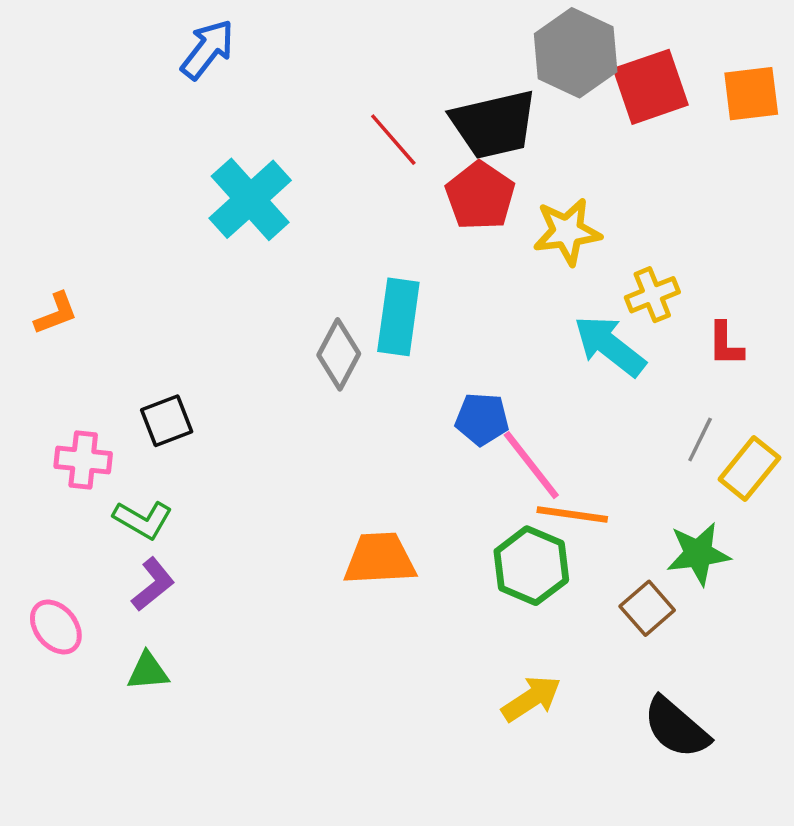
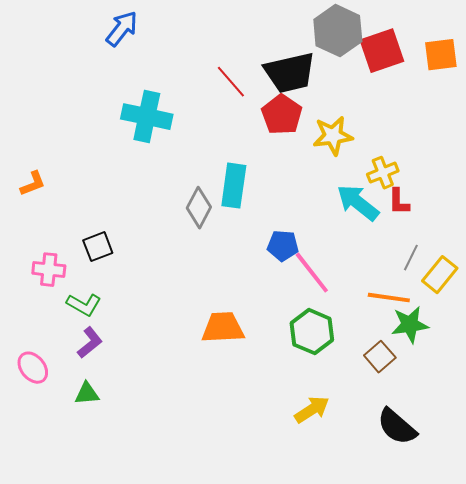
cyan cross: (250, 199) -> (147, 117), turned -36
red L-shape: (726, 344) -> (399, 202), moved
orange line: (572, 515) -> (389, 298), moved

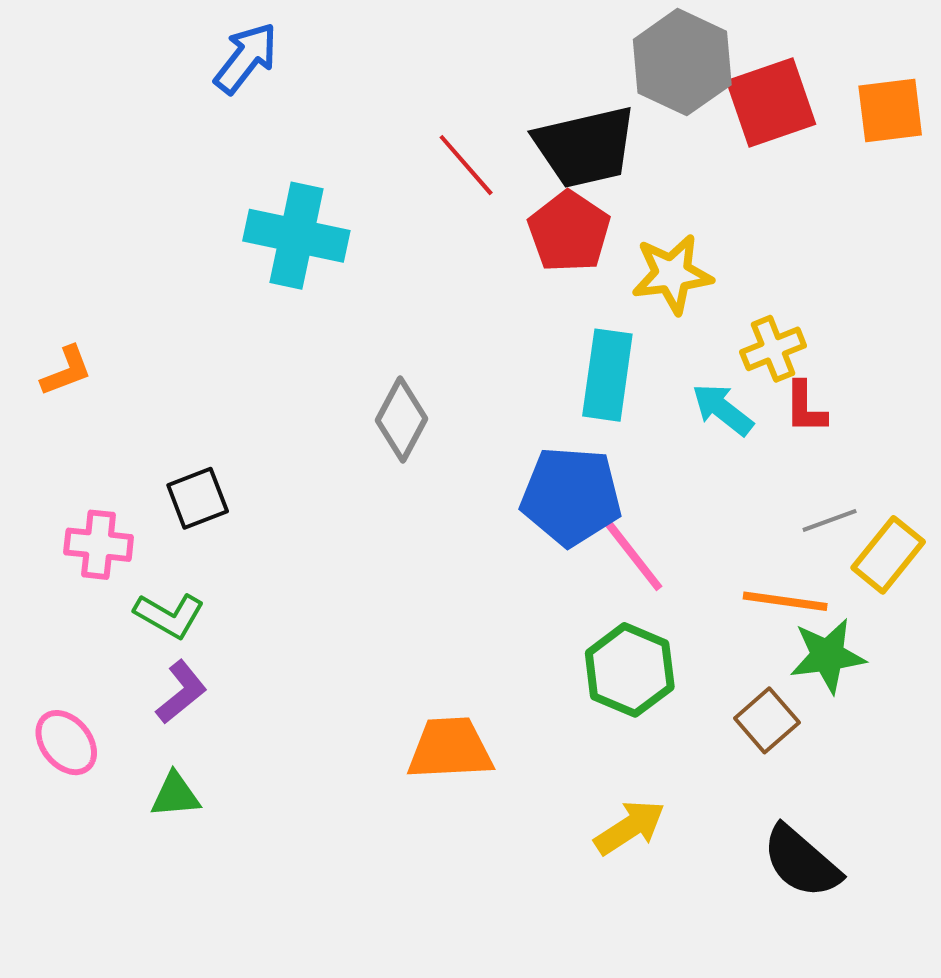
cyan rectangle: (234, 186) -> (607, 375), moved
cyan arrow: (358, 203) -> (723, 409), size x0.7
blue pentagon: (283, 246) -> (571, 496), size x1.6
gray line: (411, 258) -> (830, 520), turned 44
orange trapezoid: (223, 328) -> (450, 749), moved

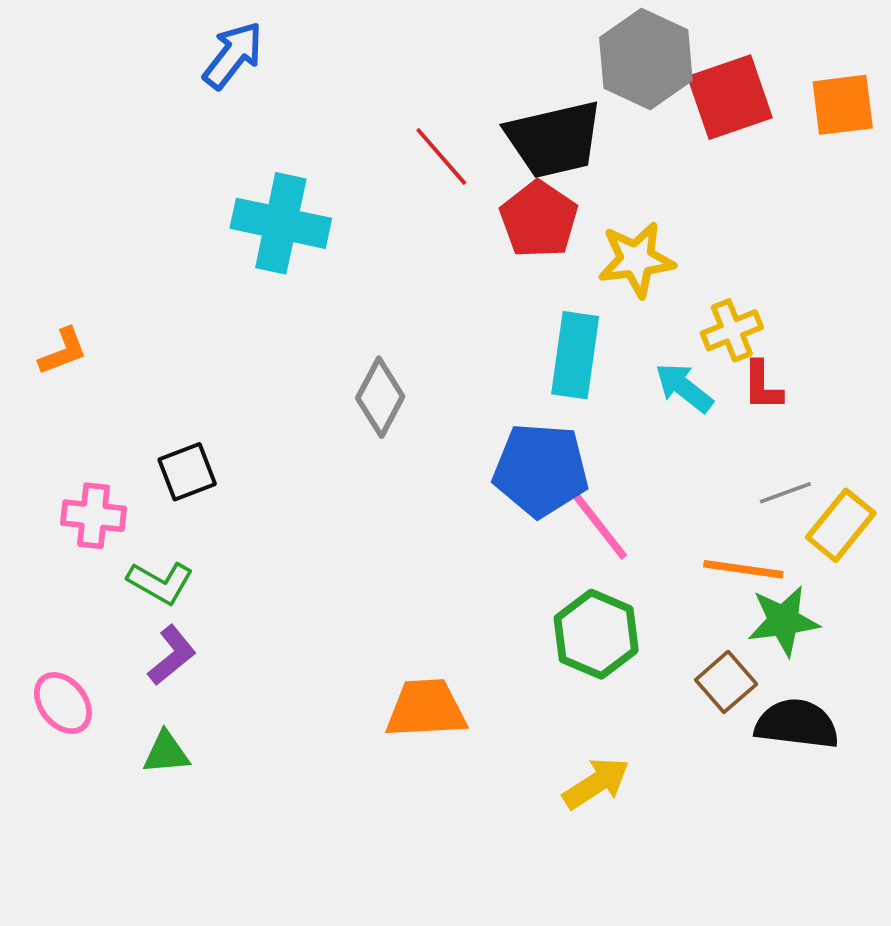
black semicircle: (801, 862) -> (797, 724), moved, turned 146

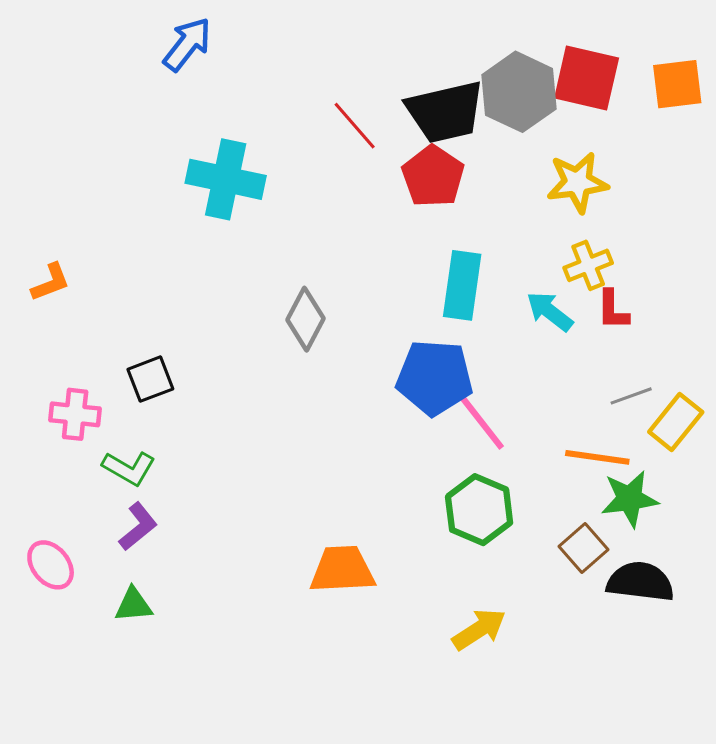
gray hexagon: (646, 59) -> (519, 92), moved
red square: (730, 97) -> (587, 78), turned 32
yellow star: (636, 260) -> (577, 182), moved

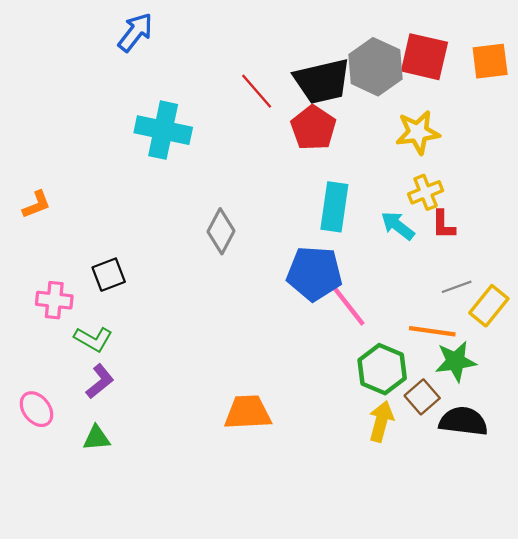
green hexagon: (479, 510) -> (382, 369), moved
yellow arrow: (479, 629) -> (381, 421), moved, turned -42

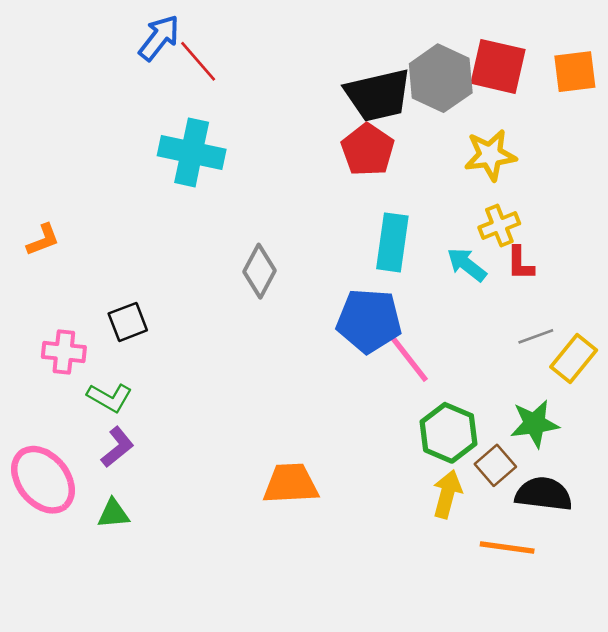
red line: (257, 91) -> (198, 61), moved
orange line: (432, 331) -> (507, 548), moved
pink ellipse: (36, 409) -> (43, 480), size x1.6

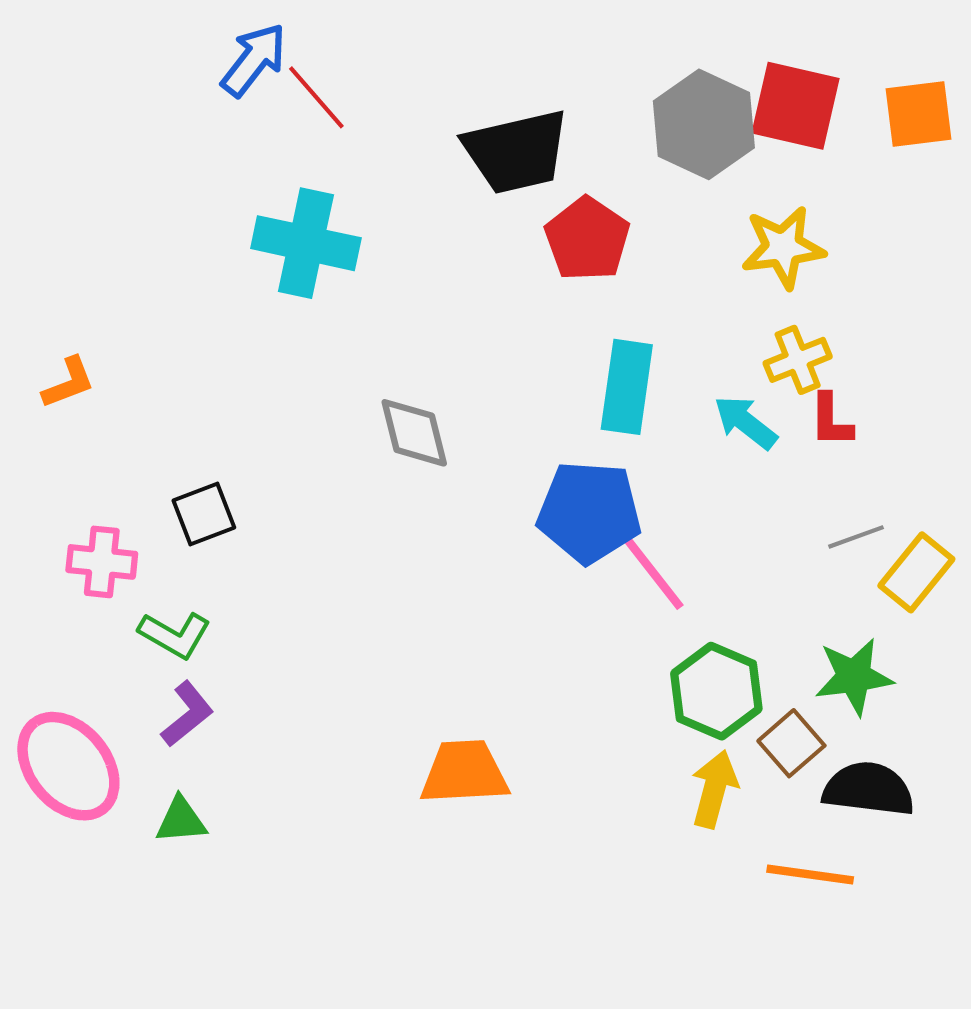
black trapezoid: (378, 95) -> (516, 152), moved
gray diamond: (259, 271) -> (414, 433), turned -42

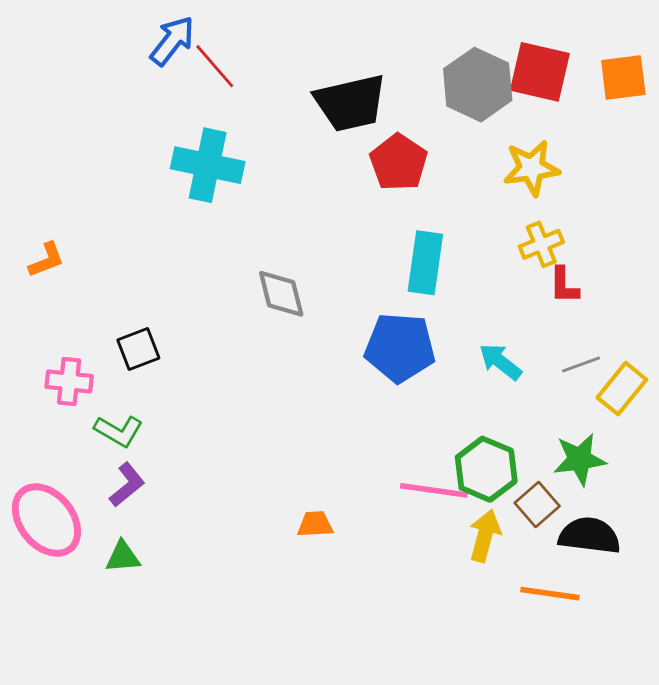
cyan arrow: (746, 422) -> (500, 362), moved
pink line: (650, 568) -> (434, 490), moved, turned -44
orange trapezoid: (464, 772) -> (315, 524), size x0.6

